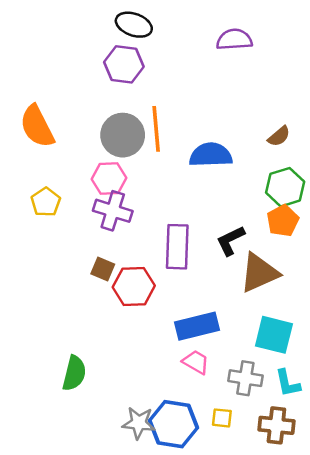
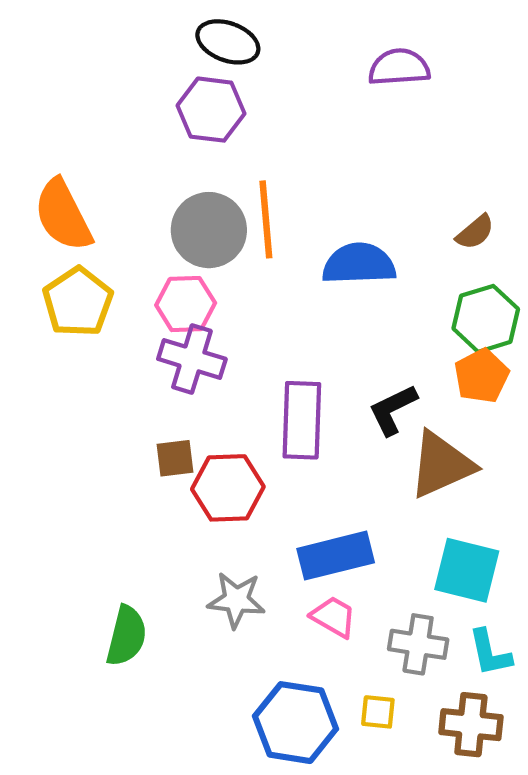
yellow pentagon: (46, 202) -> (78, 302), moved, size x1.4
brown square: (103, 269) -> (175, 458), turned -30
gray star: (139, 423) -> (236, 600), moved

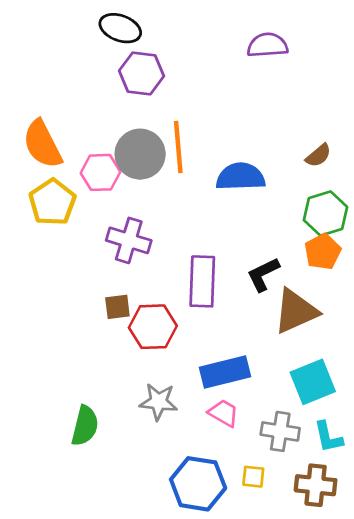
black ellipse: (228, 42) -> (120, 28), moved
pink hexagon: (186, 304) -> (100, 172), moved
cyan square: (467, 570) -> (313, 382), turned -36

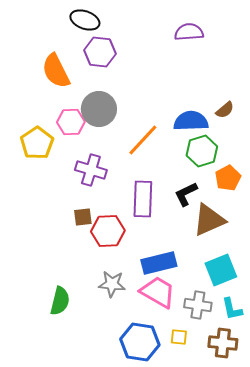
orange semicircle: (42, 144) -> (56, 71), moved
orange line: (178, 147) -> (143, 140), moved, turned 48
blue semicircle: (241, 177) -> (191, 121), moved
green hexagon: (325, 214) -> (202, 151), moved
pink trapezoid: (224, 413) -> (158, 292), size x1.6

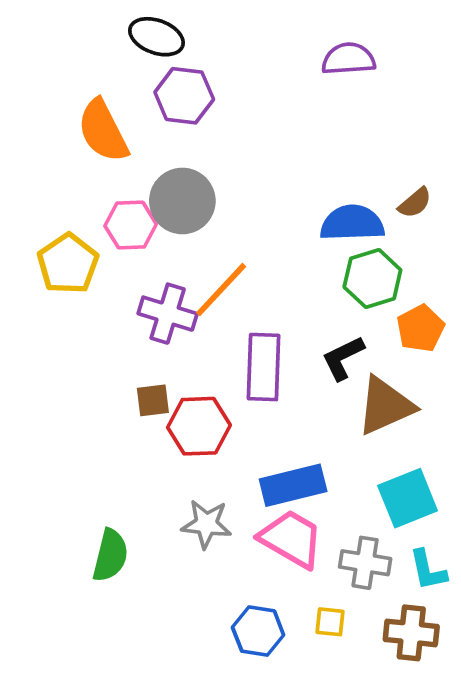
orange line: (143, 140) -> (221, 290), moved
blue hexagon: (140, 342) -> (258, 631), size x0.7

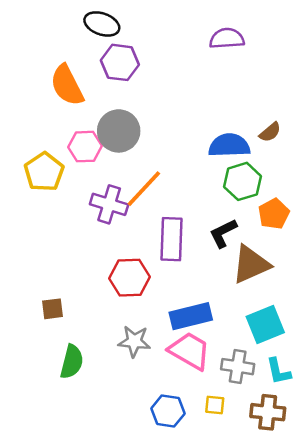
brown square: (153, 400) -> (53, 309), moved

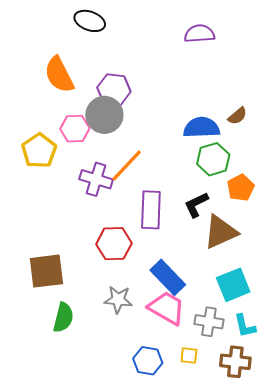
purple hexagon: (120, 62) -> (114, 90), moved
brown square: (53, 309) -> (46, 271), size x1.8
blue rectangle: (191, 316) -> (168, 277), turned 60

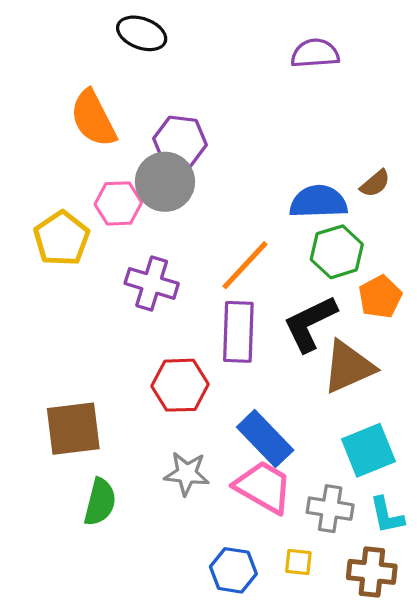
orange line: (127, 166) -> (245, 265), moved
black L-shape: (196, 205) -> (310, 324), size x1.4

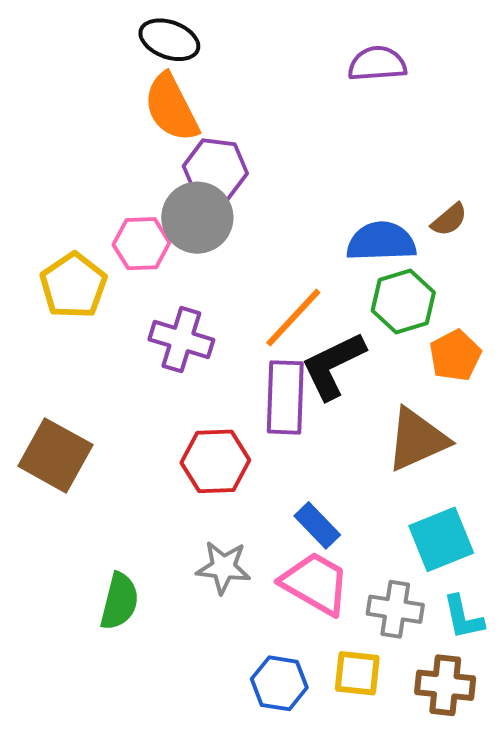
orange semicircle: (93, 118) -> (171, 108), moved
black L-shape: (310, 324) -> (333, 366), moved
brown square: (73, 429) -> (55, 455), moved, turned 36
blue rectangle: (265, 439) -> (317, 525), size x0.7
yellow square: (298, 562) -> (357, 673), size x1.4

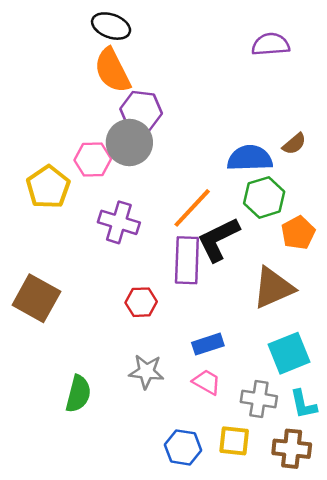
purple semicircle: (377, 64) -> (271, 44), moved
red hexagon: (215, 461) -> (141, 302), size x0.7
blue rectangle: (317, 525) -> (208, 344), turned -64
pink trapezoid: (315, 583) -> (207, 382), size x0.6

